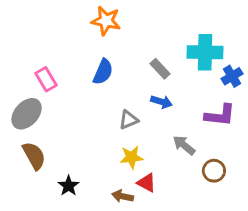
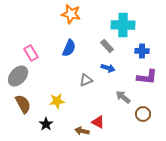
cyan cross: (205, 52) -> (123, 25), moved
blue cross: (232, 76) -> (142, 51), moved, turned 32
yellow star: (131, 157) -> (57, 101), moved

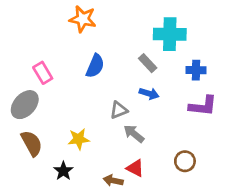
orange star: (71, 14) -> (83, 19), moved
gray arrow: (123, 97) -> (134, 134), moved
brown circle: (143, 114) -> (185, 161), moved

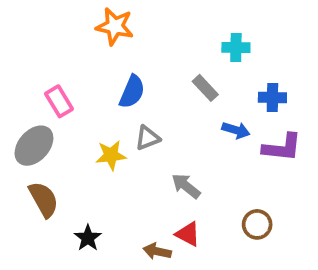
cyan cross: (170, 34) -> (236, 47), size x0.6
blue arrow: (149, 94) -> (236, 130), moved
gray triangle: (119, 110) -> (147, 138), moved
yellow star: (79, 139) -> (111, 155), moved

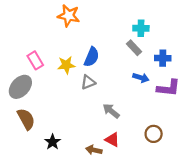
gray rectangle: (205, 88) -> (134, 48), moved
blue semicircle: (132, 92) -> (92, 57), moved
yellow star: (111, 155) -> (66, 65), moved

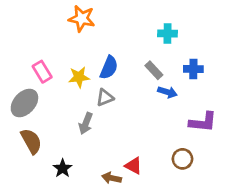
gray rectangle: (134, 48) -> (154, 70), moved
purple L-shape: (168, 88) -> (203, 122), moved
gray arrow: (111, 111) -> (86, 123), moved, turned -108

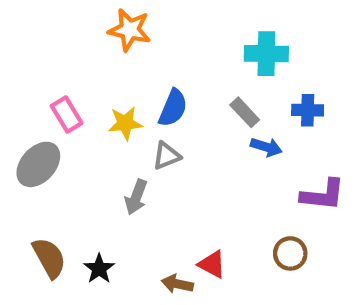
cyan cross: (167, 34) -> (266, 54), size x1.4
brown semicircle: (31, 141) -> (49, 258), moved

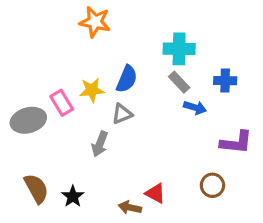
cyan cross: (266, 54) -> (179, 49), moved
pink rectangle: (67, 115) -> (62, 103), moved
gray ellipse: (38, 164) -> (28, 120), turned 32

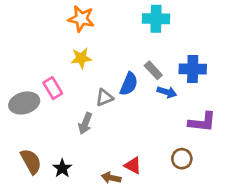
cyan cross: (179, 49) -> (156, 19), moved
blue semicircle: (127, 79) -> (129, 84), moved
blue cross: (225, 81) -> (193, 69), size x1.4
yellow star: (92, 90) -> (81, 58), moved

